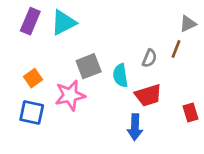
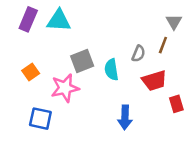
cyan triangle: (63, 22) -> (59, 21), turned 30
gray triangle: (188, 24) -> (174, 22), turned -35
red trapezoid: (148, 95) -> (154, 81), moved
blue square: (32, 113) -> (40, 119), moved

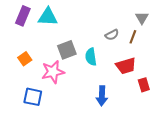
gray semicircle: (138, 54) -> (112, 35), moved, turned 40

